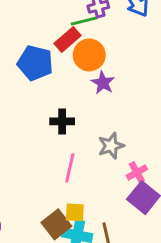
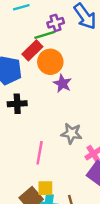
black cross: (62, 121) -> (17, 104), moved
gray star: (111, 146) -> (71, 133), turned 30

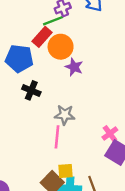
black cross: (17, 104) -> (31, 90), turned 30
gray star: (71, 133) -> (65, 115), moved

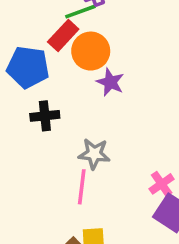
black cross: (31, 90) -> (45, 116), turned -30

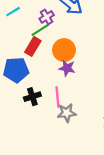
orange circle: (91, 51) -> (64, 50), moved
pink line: (82, 187) -> (58, 97), moved

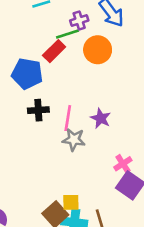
orange circle: (64, 50) -> (98, 50), moved
purple star: (67, 68) -> (101, 118), moved

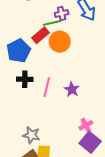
orange circle: (98, 50) -> (60, 42), moved
blue pentagon: (27, 74) -> (19, 51), turned 30
gray star: (74, 140) -> (31, 135), moved

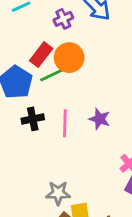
green line: (52, 23) -> (52, 75), moved

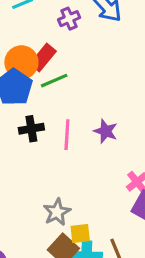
orange circle: (69, 58) -> (21, 62), moved
gray star: (58, 193) -> (57, 212), turned -30

